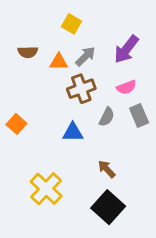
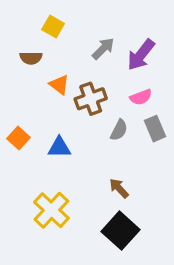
yellow square: (71, 24) -> (53, 27), moved
gray arrow: (86, 56) -> (103, 49), moved
orange triangle: (59, 62) -> (59, 85), moved, turned 36
blue triangle: (73, 132) -> (59, 147), moved

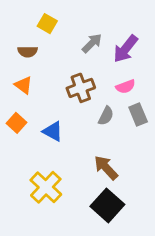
orange triangle: (59, 85) -> (23, 85), moved
blue triangle: (59, 147) -> (53, 131), turned 30
brown arrow: (119, 188) -> (106, 168), size x1.4

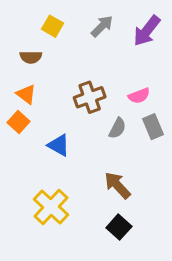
gray arrow: (92, 43) -> (102, 26), moved
purple arrow: (126, 49) -> (147, 31), moved
orange square: (16, 123) -> (19, 122), moved
black square: (107, 205) -> (119, 227), size x0.7

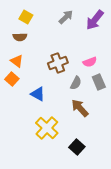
yellow square: (53, 26) -> (26, 17), moved
brown arrow: (117, 185) -> (80, 108), moved
yellow cross: (51, 207) -> (47, 128), moved

